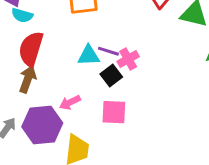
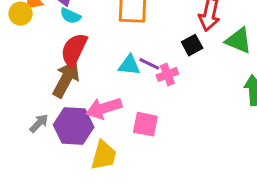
black square: (111, 76) -> (192, 45), moved
brown arrow: (28, 79) -> (66, 79), size x1.4
pink arrow: (70, 102) -> (104, 108), size x1.6

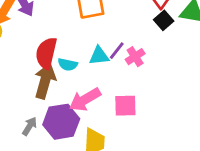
cyan semicircle: (70, 16) -> (68, 65), moved
black square: (192, 45) -> (164, 20), moved
purple line: (149, 64) -> (117, 51), turned -66

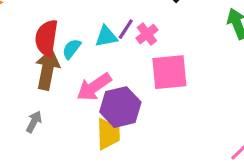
cyan semicircle: (68, 65) -> (72, 49), turned 120
pink square: (125, 106) -> (169, 72), moved, size x1.4
purple hexagon: (61, 122) -> (120, 107), moved

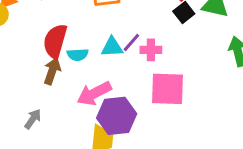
pink cross: (147, 34) -> (151, 50), turned 30
cyan semicircle: (72, 49) -> (78, 55), turned -138
brown arrow: (47, 69) -> (52, 71), size x0.7

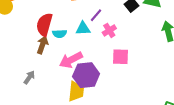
purple line: (131, 43) -> (96, 15), moved
pink cross: (151, 50) -> (109, 30), turned -32
pink square: (167, 89) -> (121, 57), size x0.7

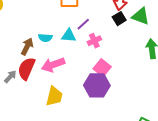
red semicircle: (44, 25) -> (26, 69), moved
pink square: (121, 57) -> (102, 68), turned 30
purple hexagon: (86, 75) -> (97, 85), moved

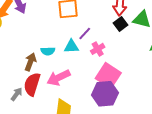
pink square: (102, 68) -> (108, 76), size x1.4

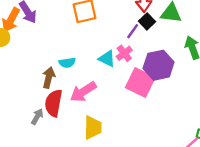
purple line: (85, 34) -> (133, 31), moved
cyan triangle: (71, 46) -> (107, 59), moved, turned 35
purple hexagon: (105, 94) -> (159, 65), moved

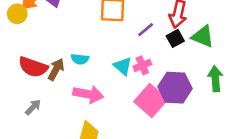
purple line: (133, 31) -> (146, 30), moved
pink arrow: (83, 92) -> (88, 94), turned -152
red semicircle: (54, 103) -> (33, 67), moved, turned -96

